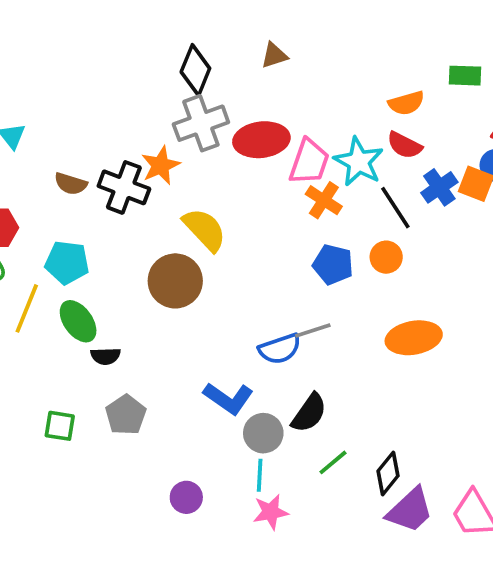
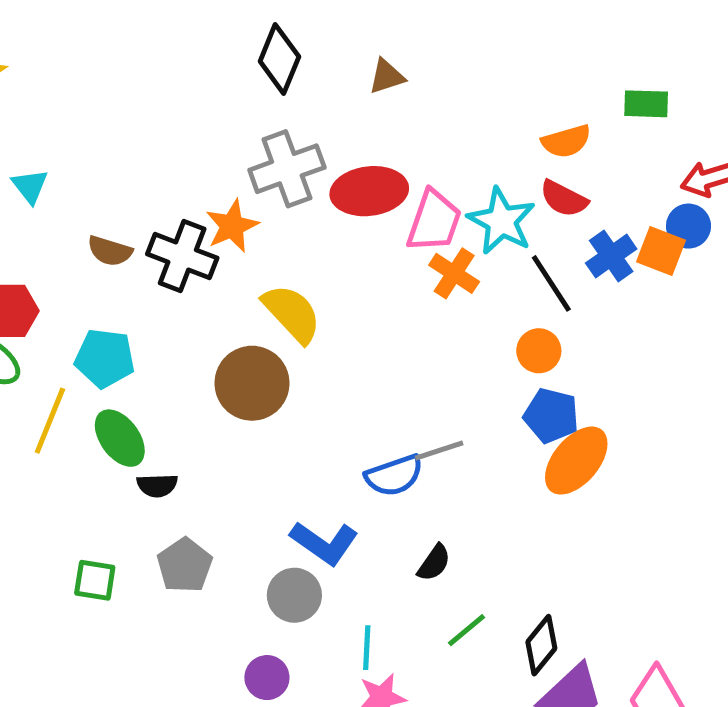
black diamond: (195, 70) -> (279, 59), moved
blue pentagon: (333, 264) -> (551, 416), moved
orange ellipse: (414, 338) -> (576, 461), turned -40
black semicircle: (309, 413) -> (434, 563), size x0.7
gray circle: (263, 433) -> (294, 595), moved

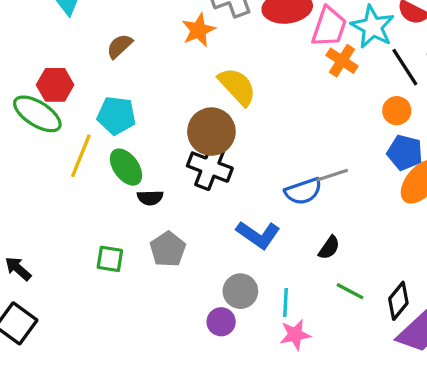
brown semicircle: (110, 251) -> (120, 46), turned 120
black cross: (182, 256) -> (210, 167), moved
gray circle: (294, 595) -> (240, 291), moved
green line: (466, 630) -> (350, 291), turned 68

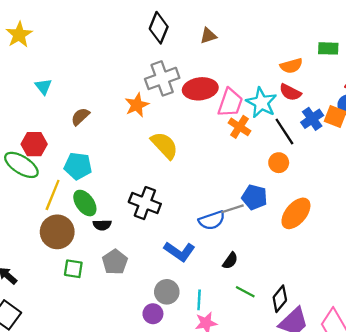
brown circle: (211, 132) -> (57, 232), moved
blue pentagon: (405, 153) -> (254, 197), moved

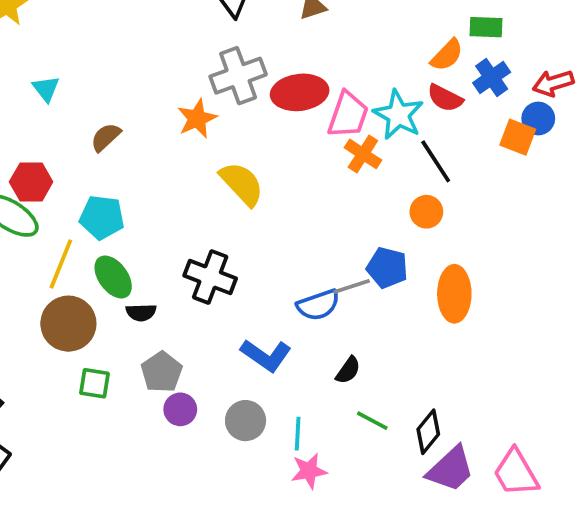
green rectangle: (328, 48) -> (486, 27), moved
orange semicircle: (291, 66) -> (447, 55), turned -30
blue cross: (312, 119) -> (492, 77), moved
orange ellipse: (296, 213) -> (454, 294), turned -40
purple circle: (153, 314) -> (180, 409), moved

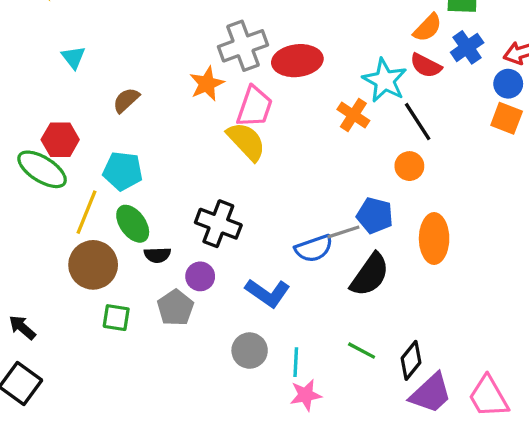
pink trapezoid: (348, 115) -> (255, 107), moved
orange square: (518, 137) -> (507, 118), moved
black semicircle: (348, 370) -> (370, 275), moved, size x1.8
purple circle: (180, 409) -> (200, 276), moved

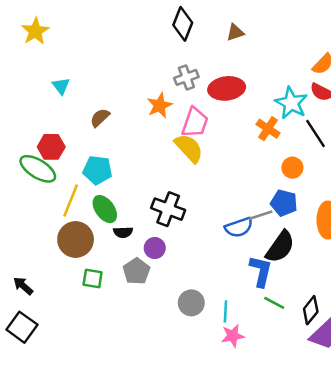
gray cross: (243, 46) -> (186, 77), size x0.7
orange circle: (409, 166) -> (292, 168), moved
blue L-shape: (268, 293) -> (261, 271), moved, turned -112

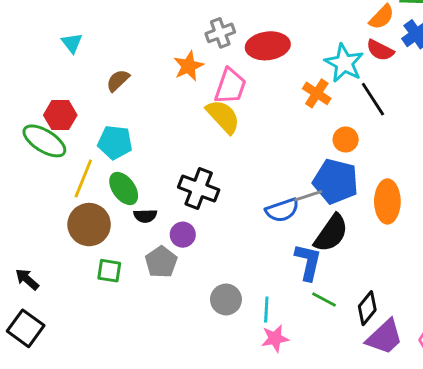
blue pentagon: (284, 203) -> (336, 181), size x1.4

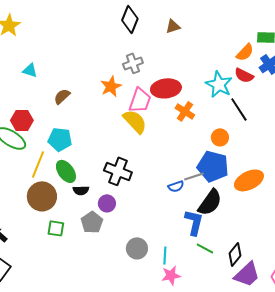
cyan triangle: (72, 43) -> (30, 70), turned -35
red ellipse: (268, 46) -> (166, 88), moved
orange cross: (317, 93) -> (185, 111), moved
orange ellipse: (387, 201) -> (249, 180), turned 64
blue semicircle: (282, 210) -> (176, 186), size x0.7

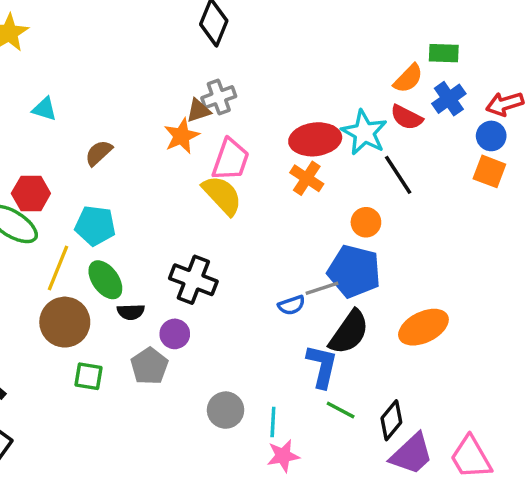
brown triangle: (173, 26) -> (198, 111), moved
red ellipse: (166, 88) -> (315, 139), moved
orange ellipse: (249, 180) -> (423, 327), moved

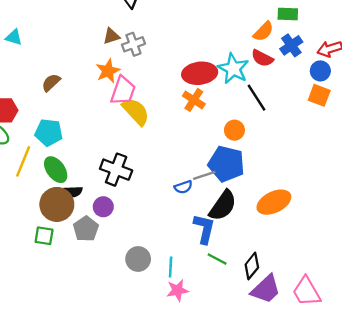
cyan triangle: (44, 109) -> (14, 37), moved
brown triangle: (198, 111) -> (111, 36), moved
pink trapezoid: (231, 160) -> (123, 91), moved
brown circle: (65, 322) -> (57, 204), moved

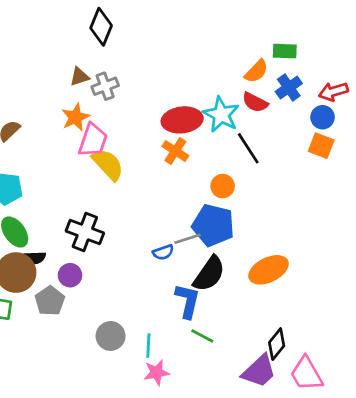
black diamond: (252, 266) -> (277, 344), moved

